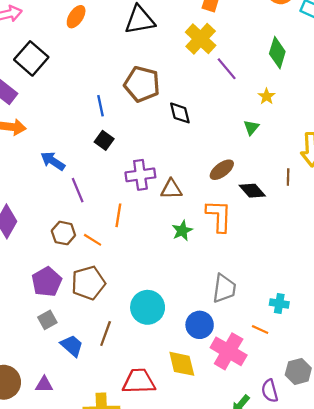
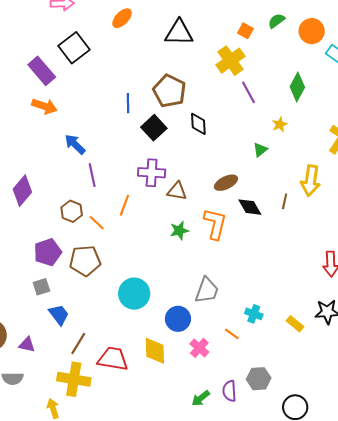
black square: (104, 140) -> (154, 128), moved, size x1.4
brown line: (106, 333) -> (78, 344), moved
pink cross: (229, 351) -> (199, 348), size x0.6

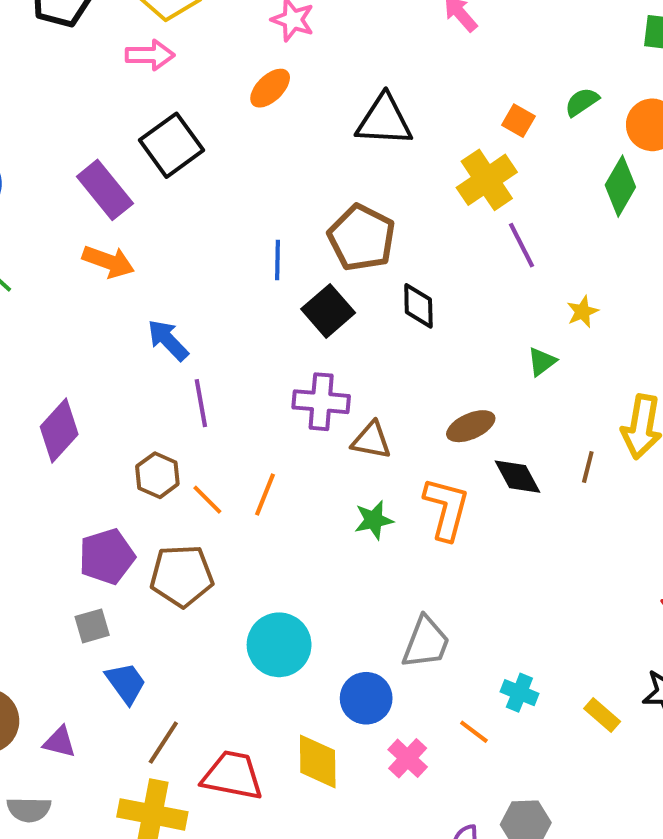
green diamond: (297, 87) -> (620, 186), moved
orange line: (124, 205) -> (265, 495), moved

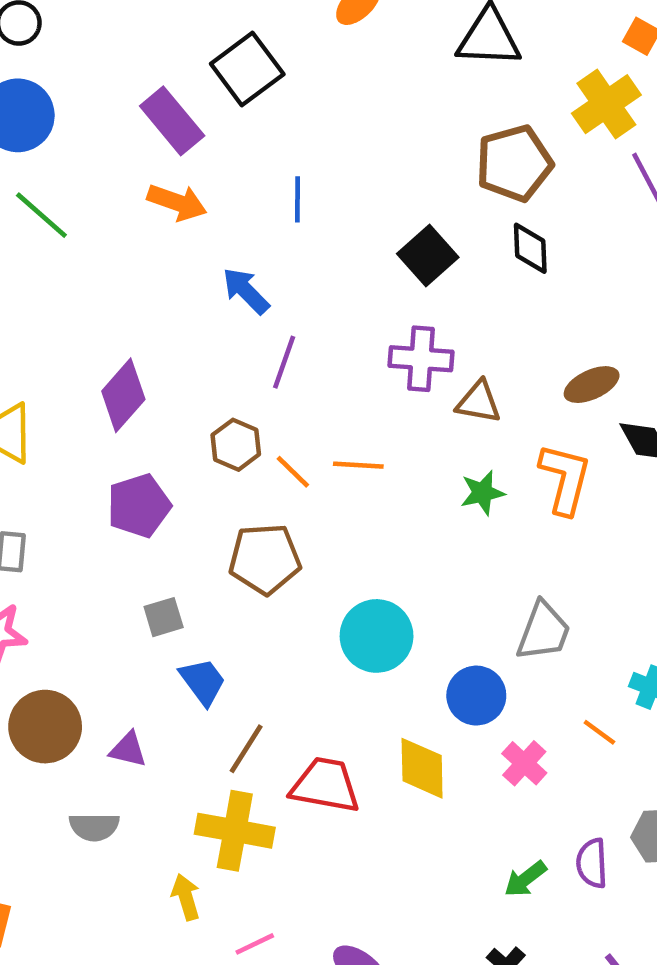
brown pentagon: (362, 238) -> (514, 163), moved, turned 30
blue line: (277, 260) -> (298, 199), moved
purple line: (201, 403) -> (284, 362), turned 30
orange line: (265, 495) -> (358, 465), turned 72
purple pentagon: (107, 556) -> (139, 506), moved

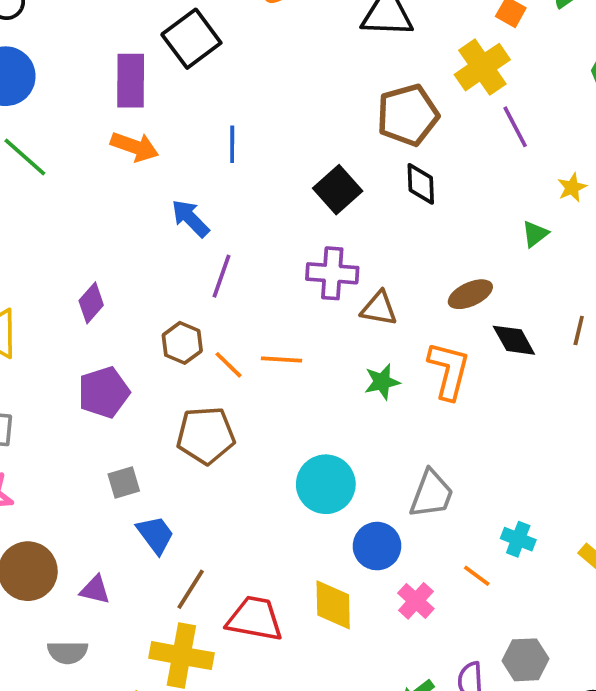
purple rectangle: (172, 121) -> (131, 81), turned 40
purple diamond: (123, 395) -> (91, 303), size x0.7
cyan circle: (377, 636) -> (326, 484), moved

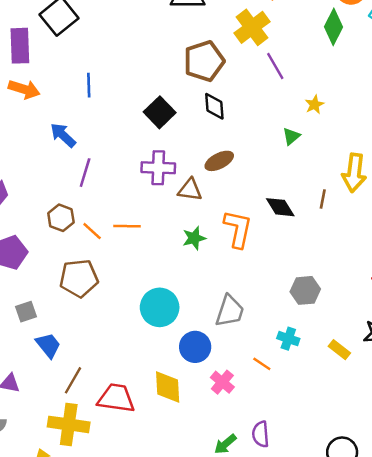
brown ellipse: (470, 294) -> (219, 161), moved
gray hexagon: (526, 660) -> (305, 290), moved

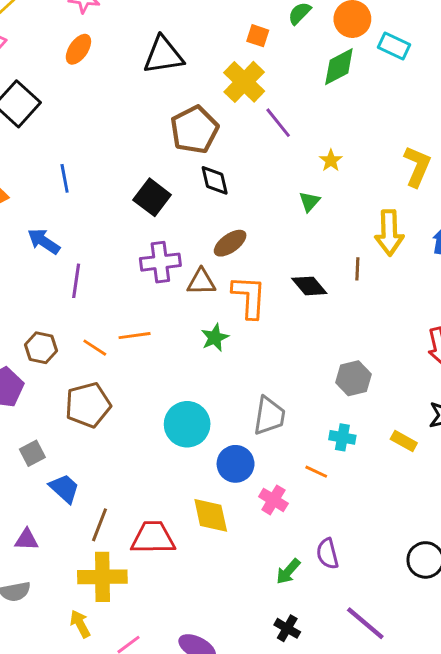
green diamond: (334, 27) -> (339, 67), turned 44
brown hexagon: (61, 218) -> (41, 348), moved
orange L-shape: (238, 229) -> (249, 297), moved

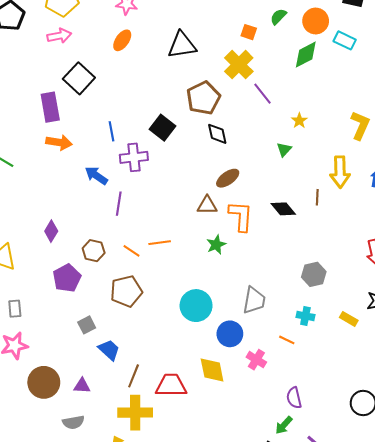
black square: (152, 197) -> (162, 128), moved
purple cross: (160, 262) -> (134, 157), moved
green arrow: (288, 571) -> (284, 425), moved

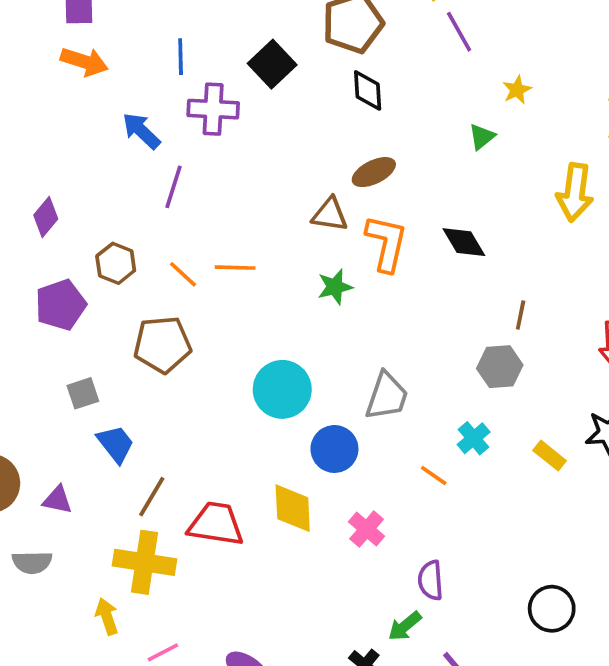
brown line: (317, 197) -> (521, 315), moved
cyan cross: (305, 316) -> (474, 438), turned 30
pink cross: (256, 360) -> (367, 529), moved

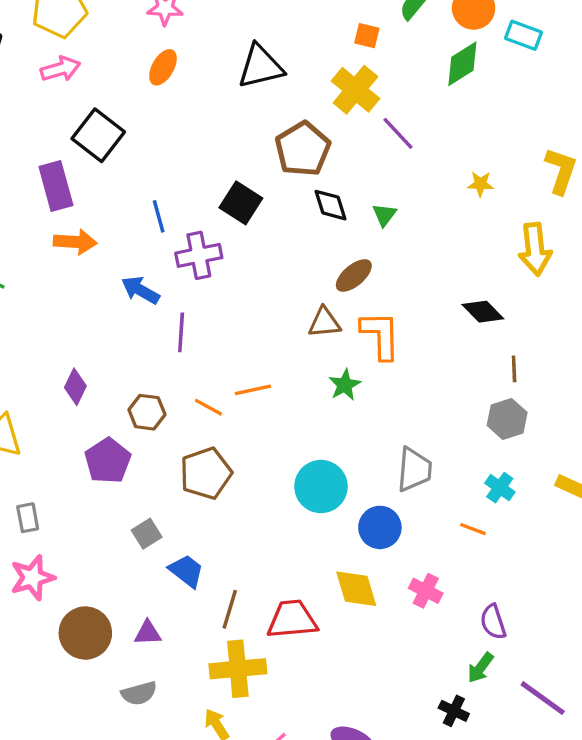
yellow star: (517, 90) -> (480, 184), moved, turned -30
green triangle: (482, 137) -> (384, 215), moved
black diamond: (464, 242) -> (483, 312), moved

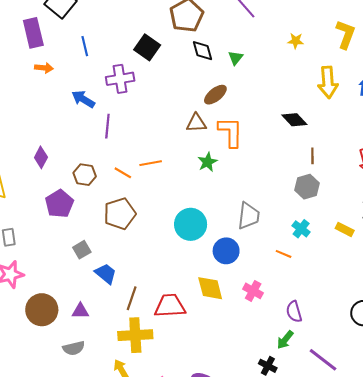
blue line: (159, 216) -> (85, 46), moved
orange arrow: (75, 242) -> (44, 68), size x0.7

